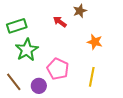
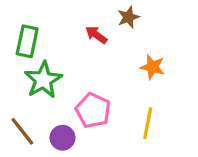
green rectangle: (17, 26) -> (27, 41), turned -60

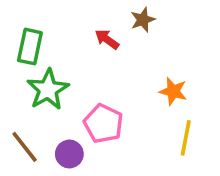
orange star: (153, 67) -> (173, 91), moved
yellow line: (148, 123) -> (186, 138), moved

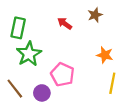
brown star: (143, 20) -> (95, 15), moved

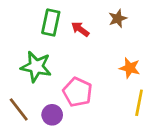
green rectangle: (18, 28) -> (51, 23), moved
green star: (29, 54) -> (36, 67), turned -30

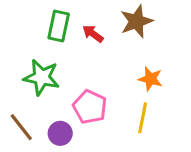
brown star: (118, 18) -> (136, 21), size x1.5
yellow line: (139, 103) -> (143, 118), moved

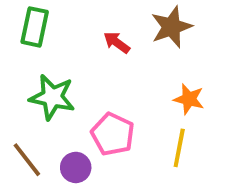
green rectangle: (59, 26) -> (35, 27), moved

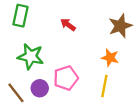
brown star: (171, 27) -> (120, 26), moved
pink pentagon: (113, 134) -> (66, 78), turned 30
purple circle: (76, 167) -> (40, 88), moved

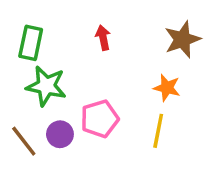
green rectangle: (20, 16) -> (31, 43), moved
red arrow: (68, 25) -> (103, 38), turned 42

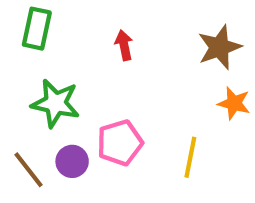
green rectangle: (31, 43) -> (37, 29), moved
orange star: (167, 88) -> (234, 103), moved

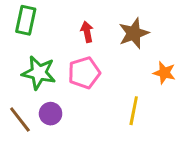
brown star: (219, 47) -> (134, 33), moved
pink pentagon: (120, 143) -> (84, 73), moved

